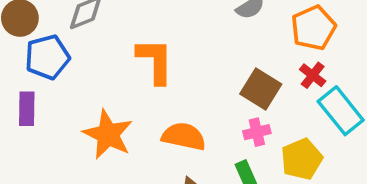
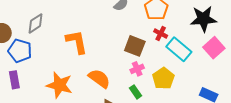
blue pentagon: (47, 57) -> (20, 51), turned -30
orange semicircle: (184, 136) -> (99, 78), turned 35

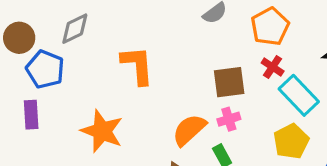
brown square: (135, 46) -> (229, 82), turned -35
orange semicircle: (99, 78) -> (189, 130), moved, turned -85
yellow pentagon: (163, 78) -> (291, 141), moved

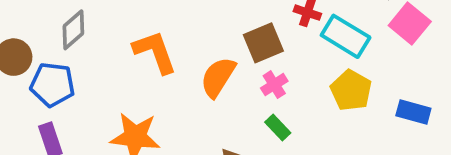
orange semicircle: (189, 130) -> (218, 77), moved

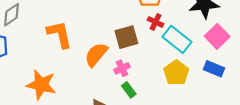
pink cross: (274, 85) -> (122, 68), moved
blue rectangle: (413, 112) -> (214, 69), moved

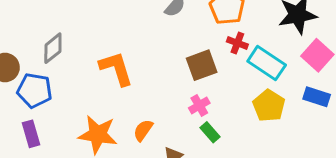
orange semicircle: (96, 55) -> (143, 130), moved, size x0.7

